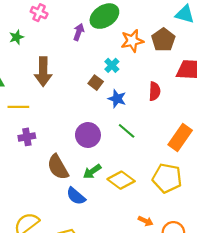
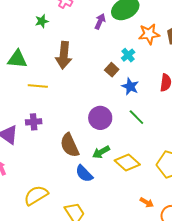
purple cross: (27, 137) -> (34, 122), moved

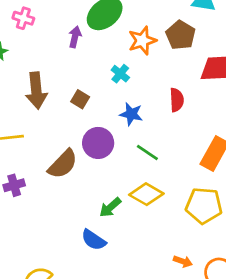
brown square: (112, 70) -> (80, 99), moved
purple circle: (100, 118) -> (98, 143), moved
brown semicircle: (70, 145) -> (63, 164), moved, turned -100
yellow diamond: (127, 163) -> (146, 194), moved

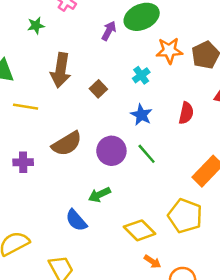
purple circle: (98, 143) -> (111, 151), moved
purple cross: (14, 185) -> (23, 162), moved
yellow diamond: (146, 194) -> (140, 230), moved

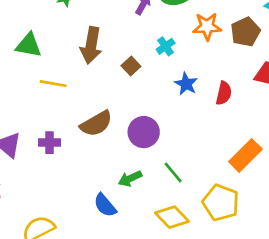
cyan cross: (141, 75) -> (166, 46), moved
blue star: (141, 115) -> (186, 84), moved
green line: (147, 154) -> (173, 173), moved

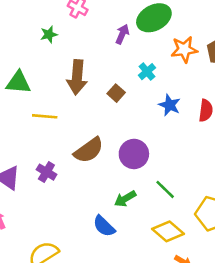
purple cross: (50, 143) -> (46, 172), turned 36

